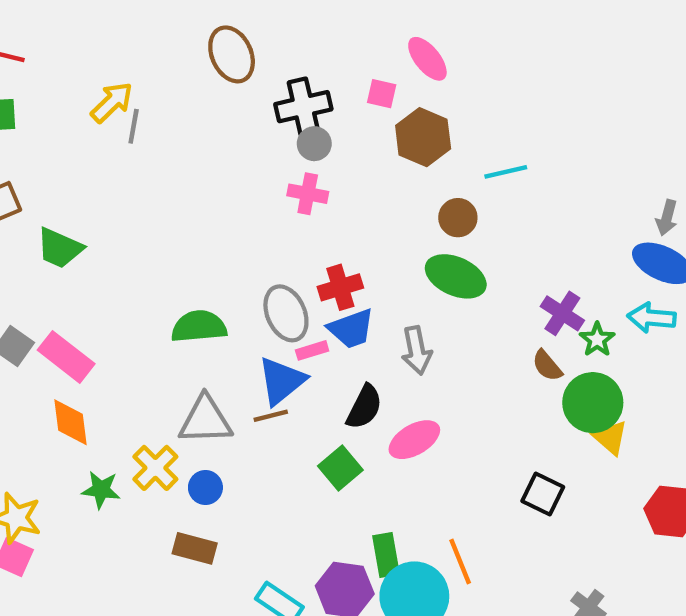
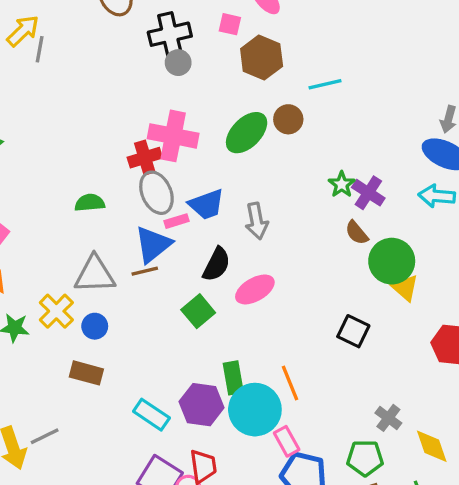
pink cross: (308, 194) -> (173, 136), moved, size x1.6
green ellipse: (456, 276) -> (247, 133), moved, turned -69
red cross: (340, 287) -> (145, 158), moved
green semicircle: (199, 326) -> (90, 203), size x0.7
green star: (597, 340) -> (342, 184), moved

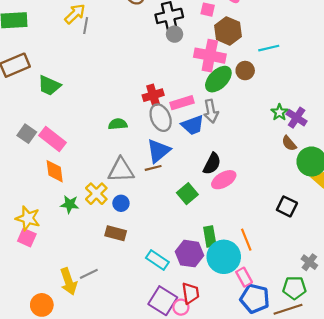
pink cross: (173, 136) -> (210, 56), moved
pink rectangle: (176, 221) -> (182, 103), moved, size x1.5
gray arrow: (257, 221) -> (211, 111), moved
black semicircle: (217, 264) -> (212, 164), moved

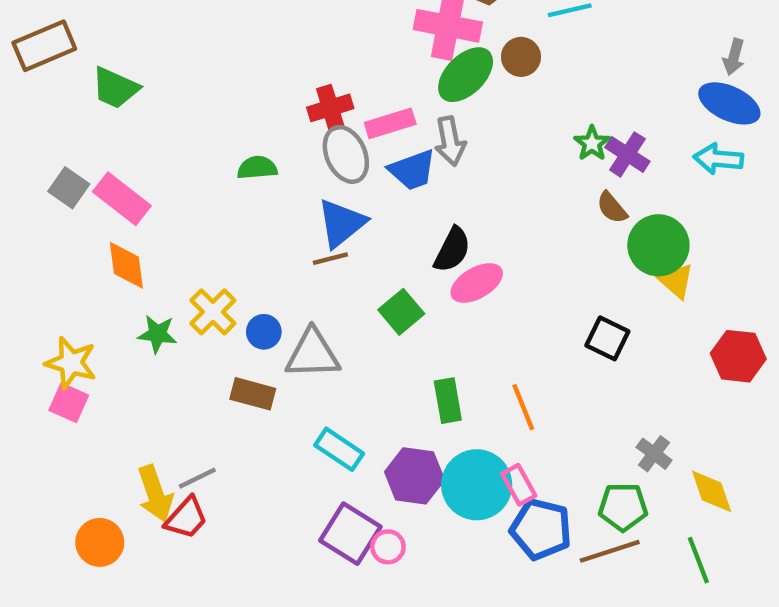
gray triangle: (121, 170) -> (313, 354), moved
purple hexagon: (189, 254) -> (415, 476), moved
cyan circle: (224, 257) -> (477, 485), moved
red trapezoid: (191, 293) -> (186, 518), moved, turned 50

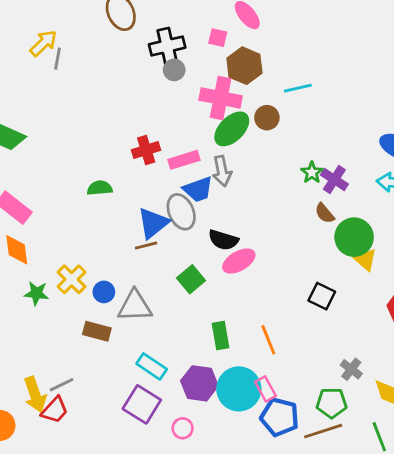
gray ellipse: (346, 154) -> (181, 212), moved
black semicircle: (452, 250) -> (223, 240), turned 80
purple square: (350, 534) -> (142, 404), moved

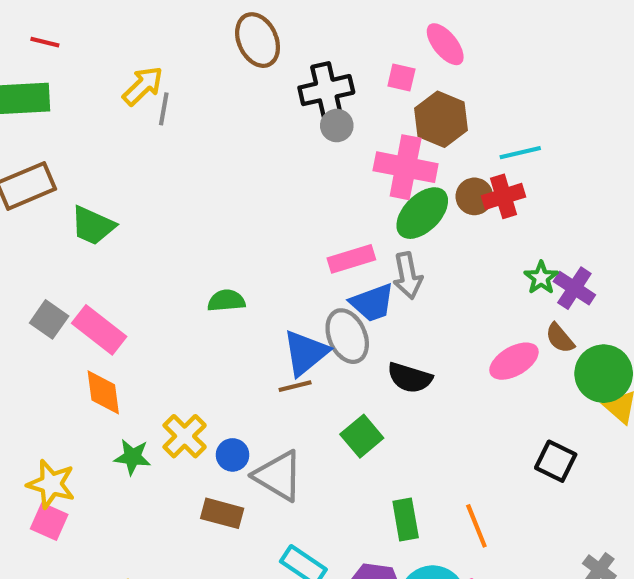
red cross: (146, 150) -> (504, 196), moved
pink ellipse: (239, 261) -> (514, 361), moved
gray triangle: (135, 306) -> (278, 476), turned 33

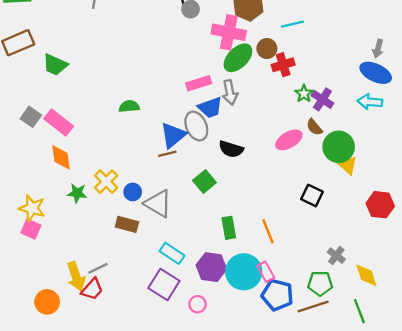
red cross: (504, 196) -> (283, 65), moved

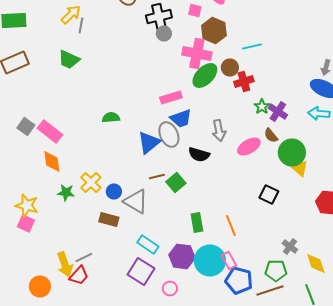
green trapezoid: (55, 65) -> (69, 60), moved
gray arrow: (230, 92) -> (219, 130), moved
brown line: (167, 154) -> (157, 176), moved

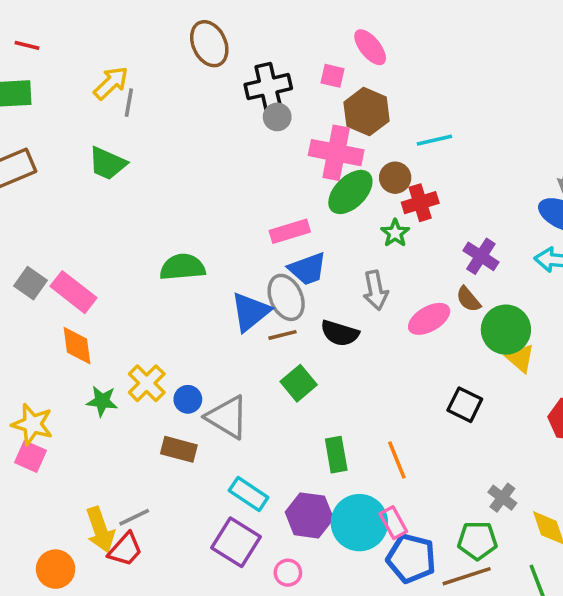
green star: (262, 106) -> (395, 233), moved
green semicircle: (111, 118) -> (182, 267), size x1.4
brown line: (157, 176) -> (283, 335), moved

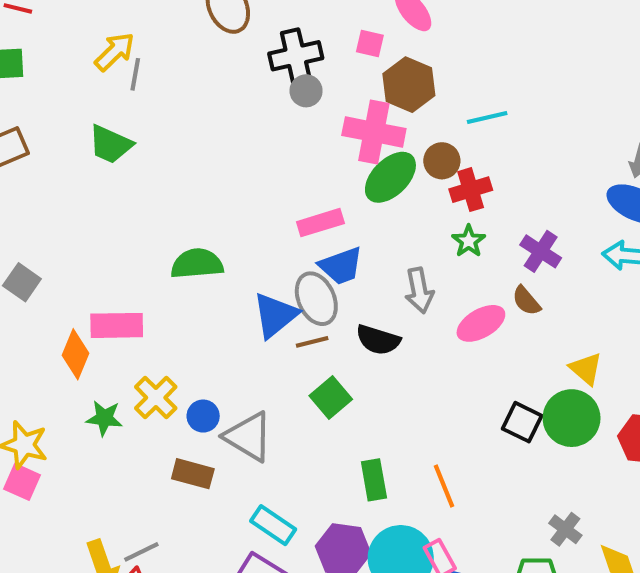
green star: (395, 233) -> (469, 241), moved
pink rectangle: (73, 292) -> (117, 325), moved, turned -39
green circle: (506, 330) -> (572, 418), moved
orange diamond: (77, 346) -> (75, 354), turned 30

